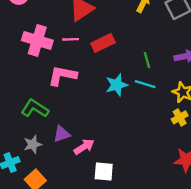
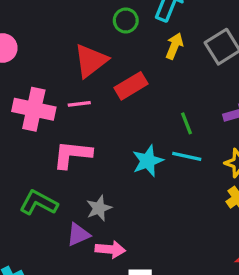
red rectangle: (103, 43) -> (131, 86), moved
gray star: (33, 144) -> (99, 208), moved
pink arrow: (84, 147) -> (110, 249), turned 42

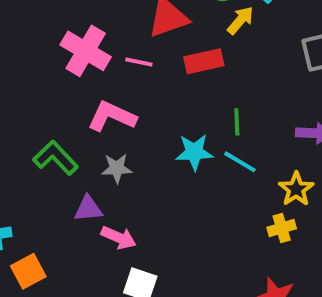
yellow arrow: (174, 46) -> (240, 20), moved
green line: (187, 123) -> (237, 122), moved
gray star: (99, 208) -> (117, 168), moved

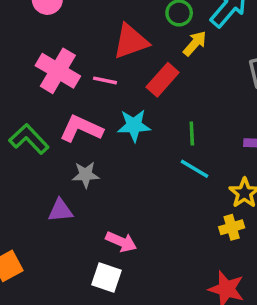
red rectangle: (204, 61) -> (163, 80), turned -36
cyan star: (194, 152) -> (134, 125), moved
green L-shape: (56, 158) -> (29, 139), moved
pink arrow: (119, 238) -> (121, 242), moved

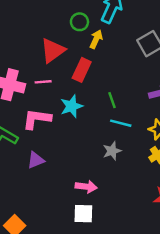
gray star: (86, 175) -> (112, 151), moved
purple triangle: (60, 210) -> (36, 160), moved

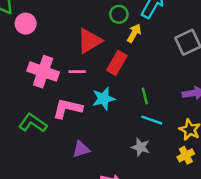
gray star: (112, 151) -> (141, 147), turned 30
purple triangle: (36, 160) -> (81, 149), moved

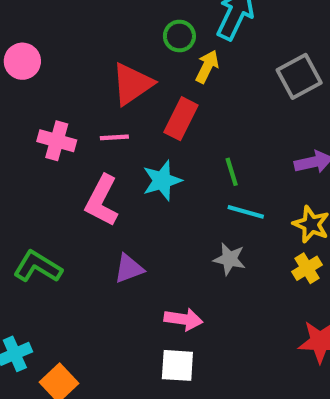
pink cross: (43, 72) -> (57, 141), size x0.7
pink L-shape: (67, 108) -> (102, 201), turned -72
green L-shape: (33, 123) -> (38, 267), moved

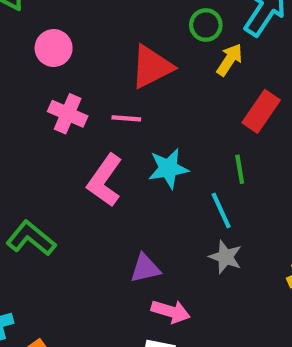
pink circle: (22, 61) -> (54, 48), moved
red rectangle: (181, 119) -> (261, 111), moved
cyan line: (246, 212) -> (221, 211), moved, turned 42
purple triangle: (129, 269) -> (145, 268), moved

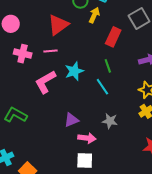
pink L-shape: (105, 180) -> (45, 82), turned 35
gray star: (226, 257) -> (110, 121), moved

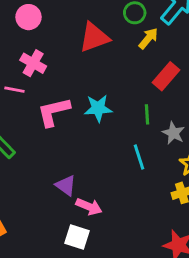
pink line: (50, 51) -> (14, 90), moved
cyan line: (102, 87) -> (139, 157), moved
purple triangle: (71, 120) -> (66, 185), moved, turned 42
gray star: (110, 121) -> (173, 133), moved

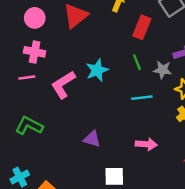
pink circle: (29, 17) -> (35, 18), moved
cyan line: (139, 157) -> (142, 98), turned -60
pink arrow: (89, 207) -> (146, 144), moved

